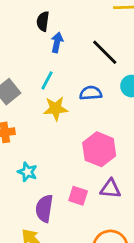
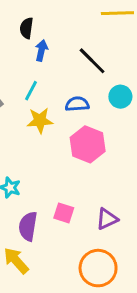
pink hexagon: (99, 149) -> (88, 144), moved
purple triangle: (110, 189) -> (107, 219), moved, turned -30

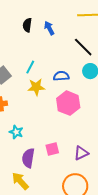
blue arrow: (41, 50) -> (49, 28), moved, turned -40
black line: (92, 61) -> (83, 47), moved
pink square: (64, 213) -> (52, 149), turned -32

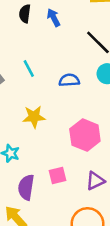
cyan line: (30, 67) -> (29, 68), turned -56
yellow star: (36, 87) -> (34, 117), moved
pink hexagon: (68, 103) -> (85, 135), moved

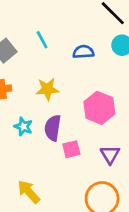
purple triangle: (95, 181) -> (110, 155), turned -36
purple semicircle: (26, 187) -> (53, 128), moved

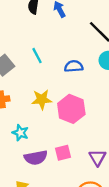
pink hexagon: (99, 108) -> (71, 109), moved
purple semicircle: (53, 128) -> (36, 158), moved, turned -110

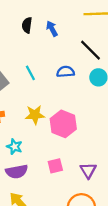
blue semicircle: (74, 66) -> (66, 72), moved
purple semicircle: (36, 158) -> (17, 172), moved

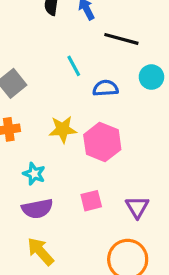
black line: (90, 50) -> (121, 39), moved, turned -30
blue semicircle: (66, 72) -> (105, 88), moved
cyan line: (30, 73) -> (74, 66), moved

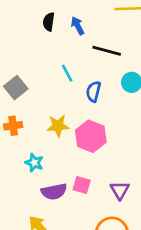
blue semicircle: (105, 88) -> (93, 92), turned -72
pink square: (91, 201) -> (82, 185), turned 30
purple semicircle: (37, 209) -> (54, 192), moved

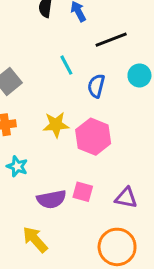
black line: (107, 51) -> (111, 40), turned -36
cyan star: (34, 163) -> (17, 166), moved
purple triangle: (120, 190) -> (126, 198), turned -48

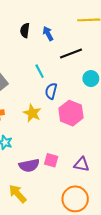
blue semicircle: (96, 86) -> (51, 91), moved
yellow star: (56, 125) -> (32, 113), turned 30
pink hexagon: (93, 137) -> (71, 113), moved

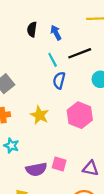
cyan line: (40, 71) -> (53, 60), moved
blue semicircle: (51, 91) -> (59, 80), moved

